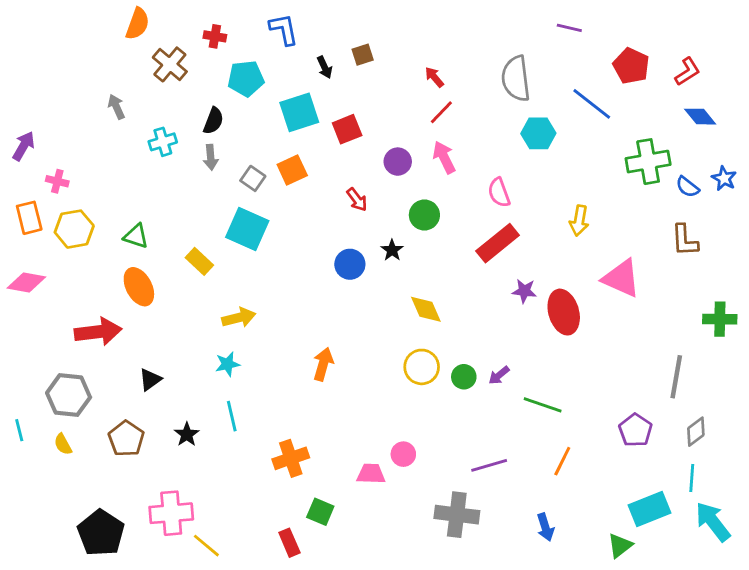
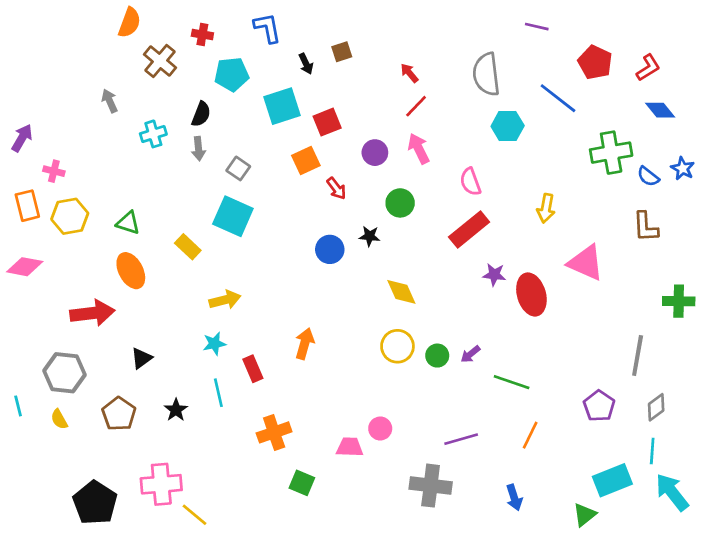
orange square: (292, 170) -> (306, 161), moved
black star: (392, 250) -> (370, 236), turned -30
red rectangle: (289, 543) -> (253, 369), moved

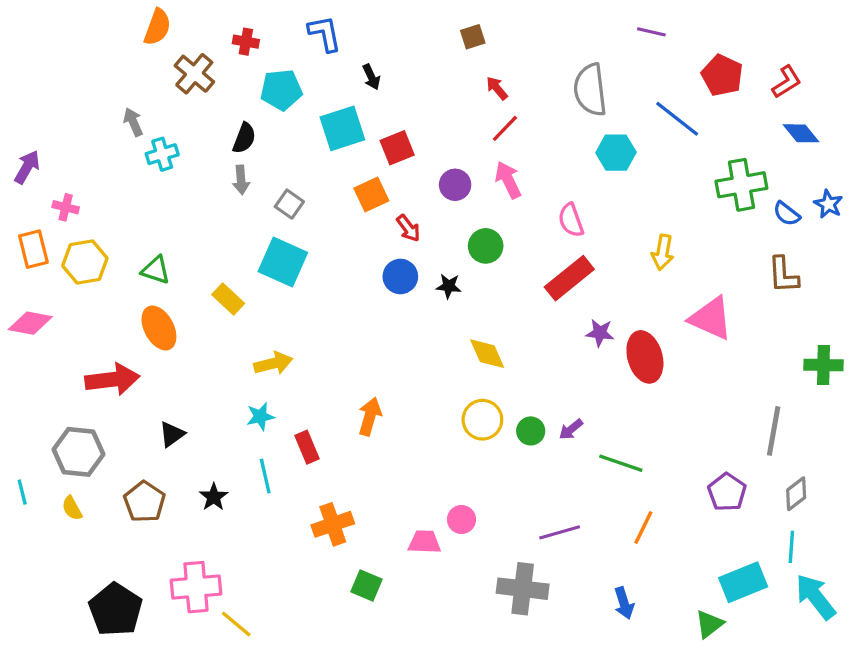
brown square: (342, 52) -> (473, 37), moved
cyan cross: (153, 134) -> (162, 154), moved
blue circle: (330, 249) -> (400, 276), moved

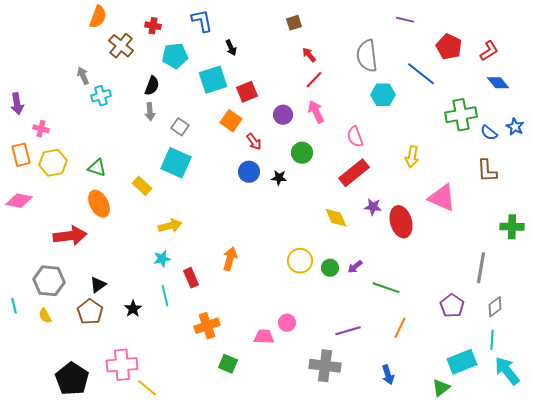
purple arrow: (27, 167) -> (17, 104), turned 140
orange square: (371, 194) -> (231, 121), turned -30
yellow diamond: (487, 354) -> (336, 218), moved
black triangle: (172, 434) -> (98, 285), moved

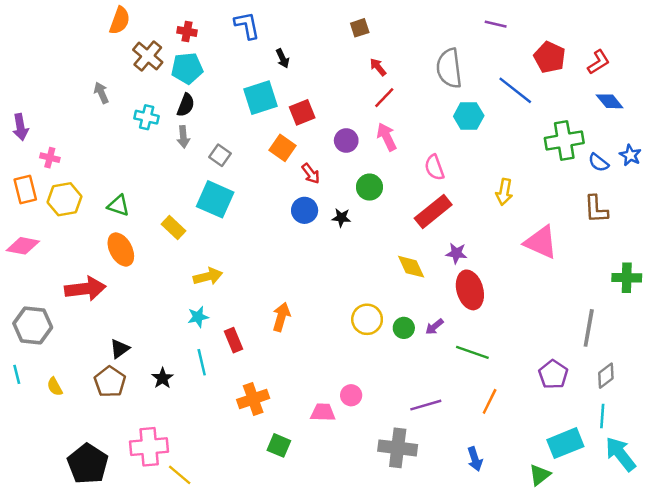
cyan pentagon: (175, 56) -> (187, 68), moved
cyan cross: (101, 96) -> (147, 117), moved, turned 30
red ellipse: (401, 222) -> (470, 290), moved
gray hexagon: (49, 281) -> (33, 325), moved

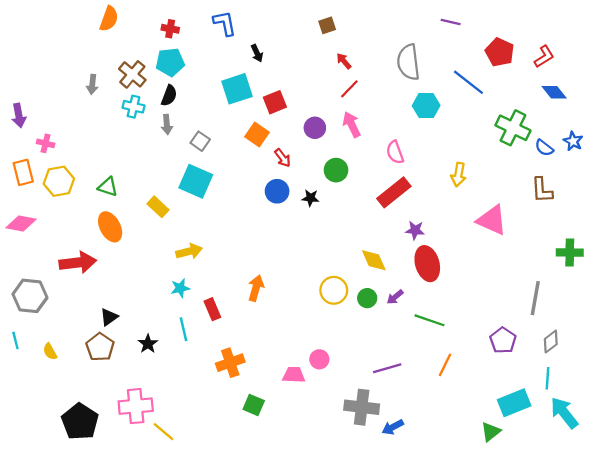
brown cross: (148, 56) -> (132, 74), moved
gray arrow: (101, 93) -> (92, 84), turned -150
green cross: (564, 140) -> (513, 128), turned 36
yellow diamond: (411, 267) -> (374, 260), moved
blue arrow: (475, 459) -> (393, 427), moved, turned 80

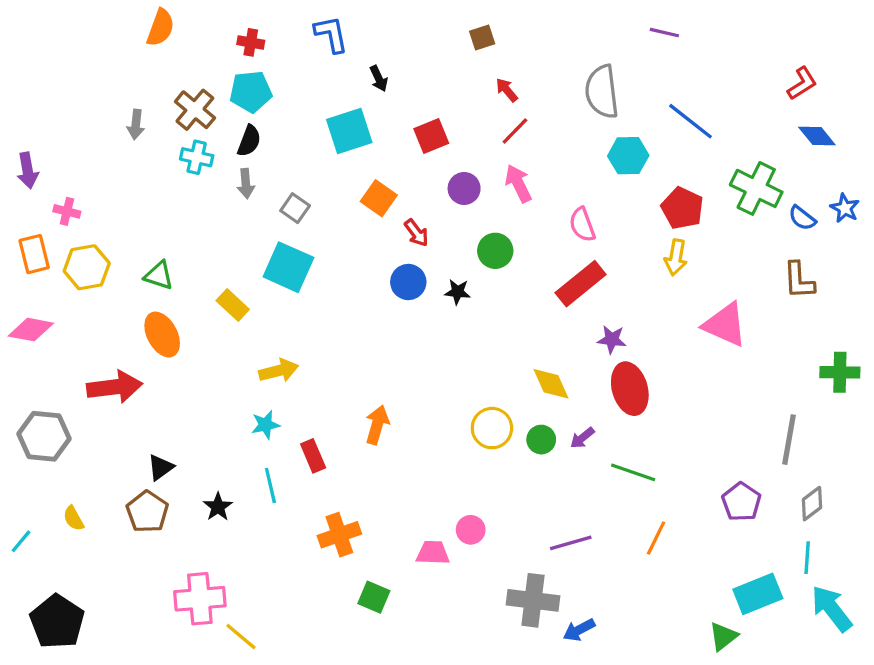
red pentagon: (500, 52) -> (682, 208), moved
red square: (275, 102) -> (431, 136), moved
cyan line: (15, 340) -> (21, 541), moved, turned 54
black pentagon: (80, 422) -> (57, 622), moved

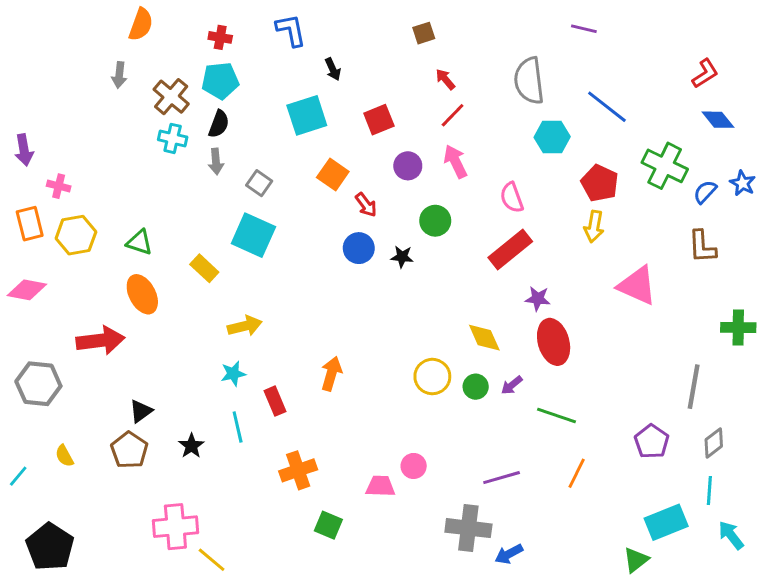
gray arrow: (136, 124) -> (119, 75), moved
blue semicircle: (802, 218) -> (705, 192), turned 95
cyan arrow: (832, 609) -> (731, 535), size x0.7

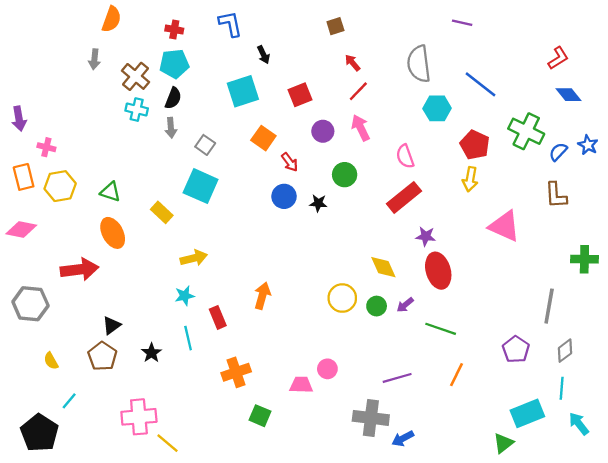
cyan line: (18, 476) -> (69, 401), moved

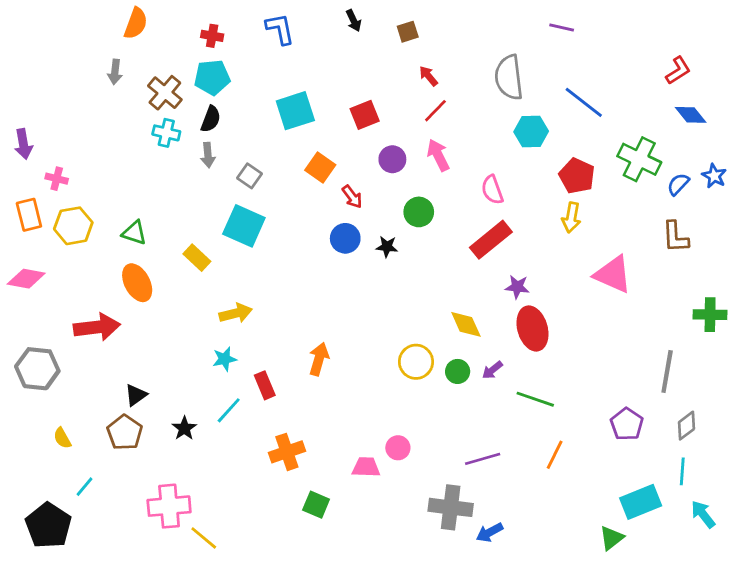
black arrow: (263, 55) -> (354, 21), moved
cyan line: (188, 338) -> (229, 410), turned 55

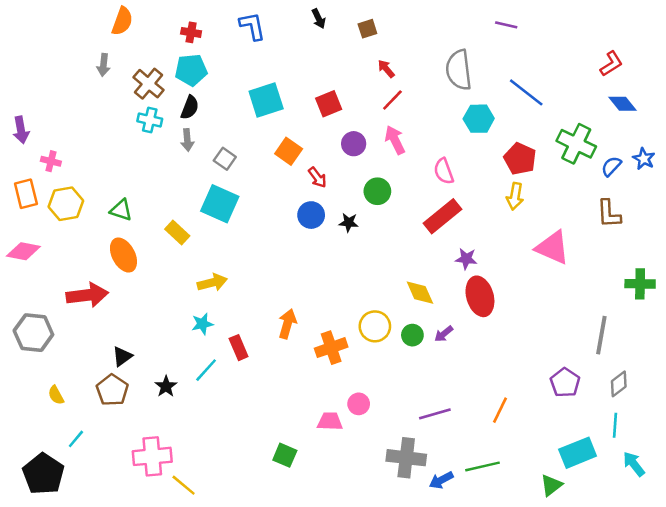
green line: (535, 399) -> (482, 466), moved, turned -32
orange cross: (287, 452) -> (331, 348), moved

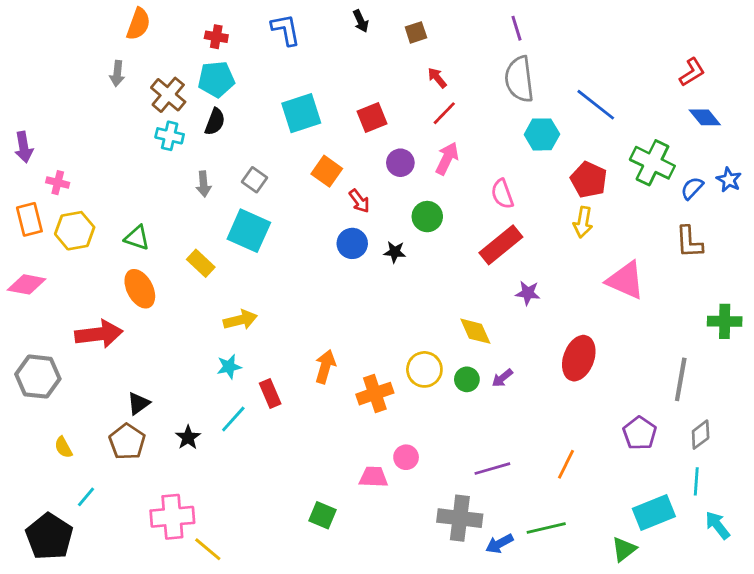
purple line: (506, 25) -> (516, 28), moved, turned 60
gray arrow: (187, 140) -> (204, 184), moved
pink arrow: (395, 140) -> (447, 158), turned 52
red ellipse: (480, 296) -> (579, 358), moved, turned 36

